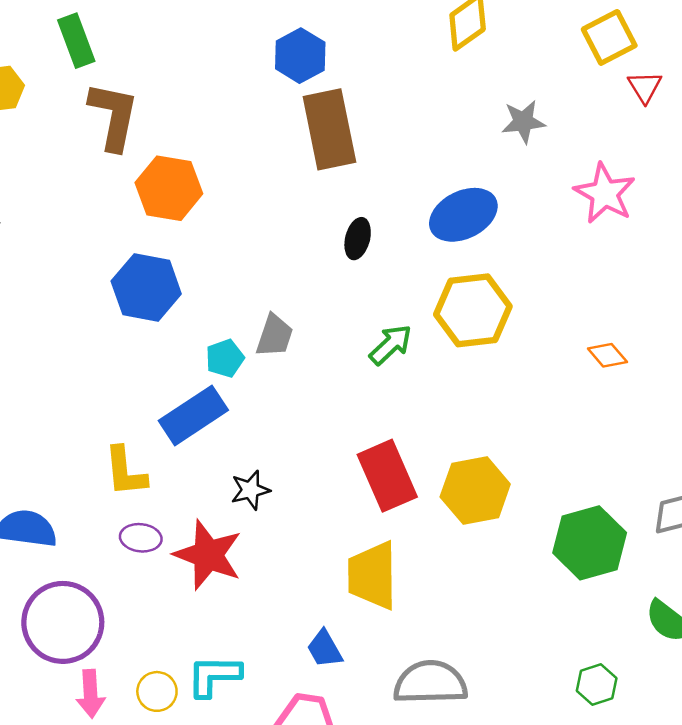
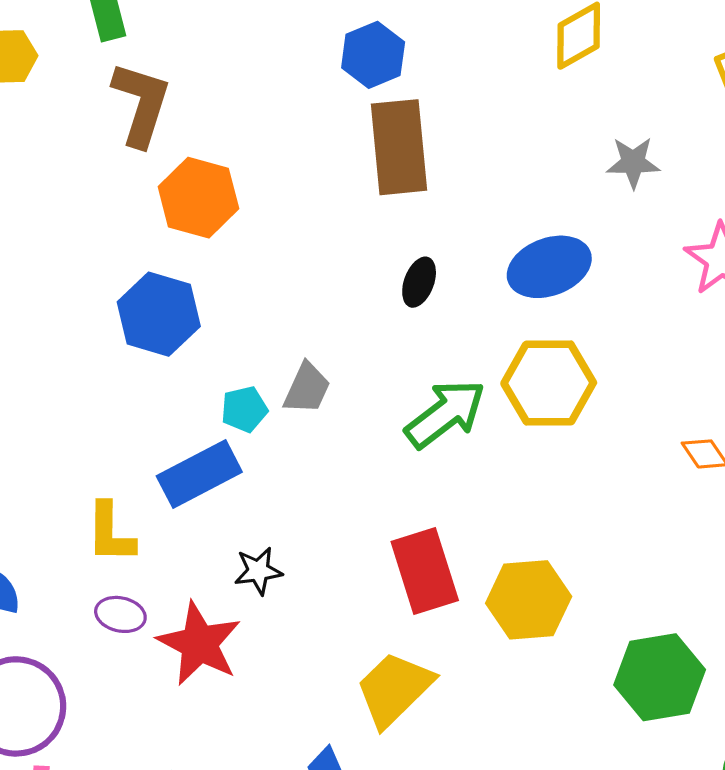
green arrow: (391, 345) -> (445, 414), size x1.5
yellow trapezoid: (372, 575) -> (394, 689), turned 40

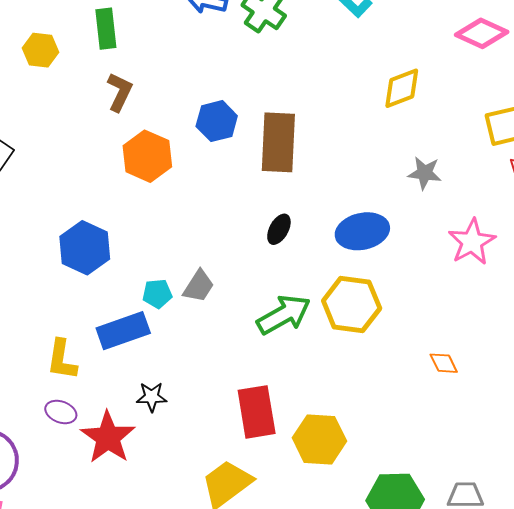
blue hexagon: (373, 55) -> (217, 121), moved
brown L-shape: (141, 104) -> (120, 92), size x0.7
blue hexagon: (159, 314) -> (85, 248), moved

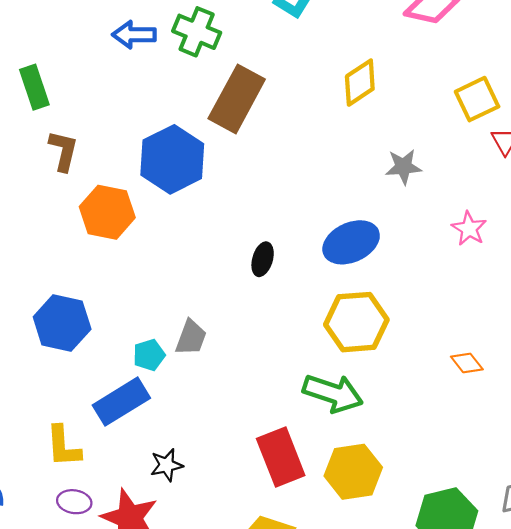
blue hexagon: (217, 121) -> (172, 159), size x1.5
brown rectangle: (278, 142) -> (237, 99), moved, turned 38
pink star: (472, 242) -> (469, 229), size x0.7
green arrow: (284, 315) -> (333, 393), moved, turned 60

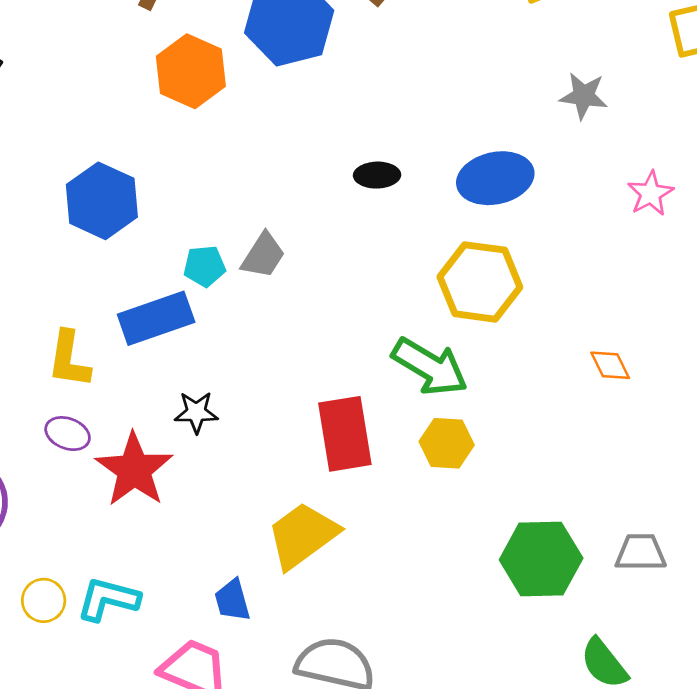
black ellipse: (263, 259) -> (377, 175), turned 60
yellow hexagon: (353, 472) -> (447, 443), moved, size x0.7

